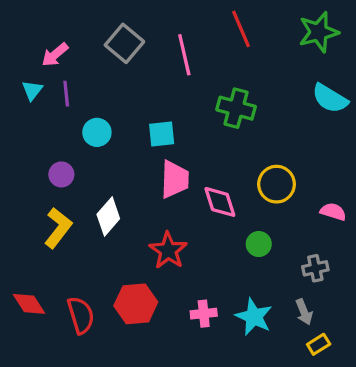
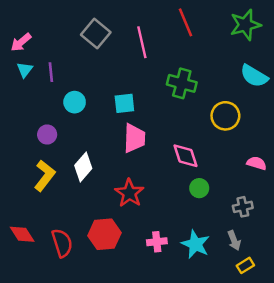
pink arrow: (55, 55) -> (21, 42), moved
yellow circle: (277, 184) -> (225, 116), moved
pink diamond: (220, 202) -> (186, 156), moved

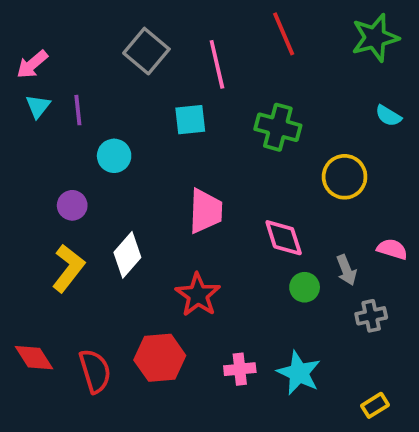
cyan semicircle: (254, 76) -> (388, 116), size x0.6
cyan square: (124, 103) -> (190, 120), moved
gray arrow: (234, 240) -> (346, 270), moved

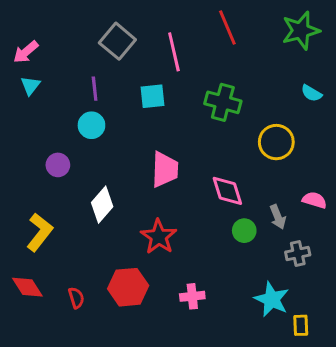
purple line: (78, 110) -> (95, 89), moved
yellow L-shape: (68, 268) -> (40, 232), moved
red semicircle: (95, 371) -> (76, 298), size x0.6
cyan star: (299, 373) -> (272, 299), moved
yellow rectangle: (375, 405) -> (301, 325), turned -60

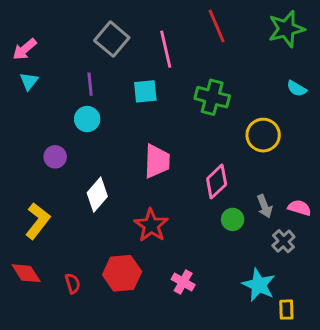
pink diamond: (227, 191) -> (217, 182), turned 64
pink semicircle: (314, 200) -> (299, 208), moved
gray cross: (298, 254) -> (283, 241), turned -30
pink cross: (192, 296) -> (183, 282), turned 35

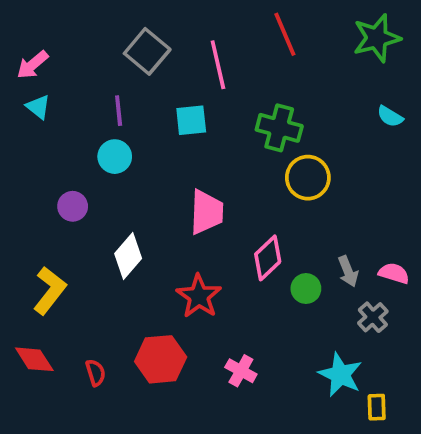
cyan triangle: (29, 81) -> (38, 107), turned -30
yellow circle: (263, 135) -> (308, 178), moved
pink diamond: (217, 182) -> (268, 258), moved

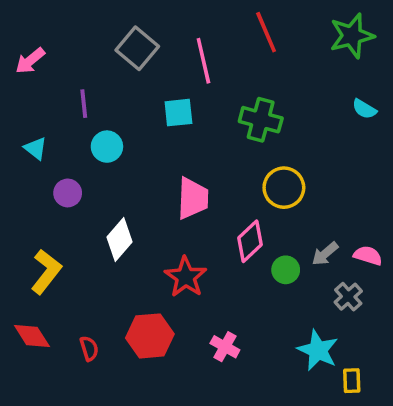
cyan triangle: (38, 107) -> (35, 148), moved
purple line: (119, 111) -> (84, 104), moved
yellow circle: (308, 178) -> (284, 188), moved
gray arrow: (348, 271) -> (325, 254), turned 72

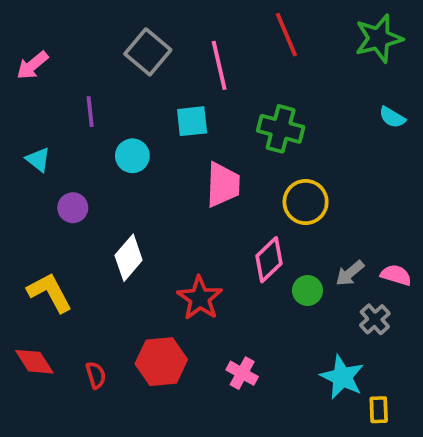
cyan circle: (107, 147) -> (132, 156), moved
pink trapezoid: (193, 198) -> (223, 185), moved
yellow L-shape: (46, 272) -> (50, 292), turned -66

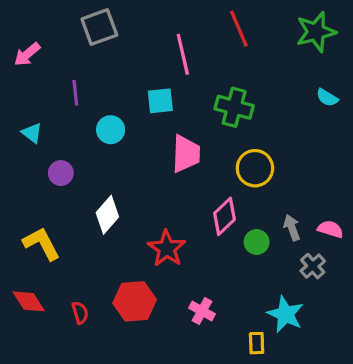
gray square: (148, 52) -> (99, 27), moved, turned 30
gray arrow: (350, 273) -> (292, 228), turned 110
yellow rectangle: (379, 410) -> (257, 343), moved

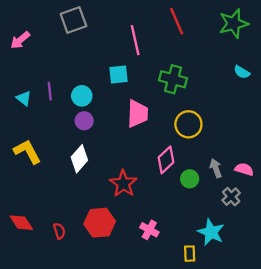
purple line: (75, 93) -> (50, 91), moved
purple circle: (61, 173) -> (84, 121), moved
yellow L-shape: (42, 244) -> (27, 152), moved

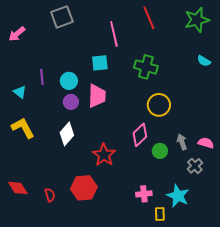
cyan triangle: (24, 98) -> (20, 92), moved
pink trapezoid: (137, 114) -> (97, 96), moved
pink cross: (149, 230) -> (144, 194), moved, turned -35

